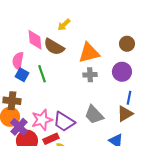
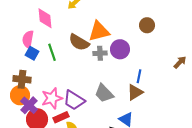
brown circle: (127, 44) -> (147, 25), moved
brown semicircle: (54, 47) -> (79, 42), moved
purple circle: (122, 72) -> (120, 49), moved

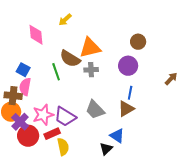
pink semicircle: (28, 39) -> (25, 87), moved
purple circle: (120, 49) -> (128, 66), moved
green line: (52, 52) -> (56, 72), moved

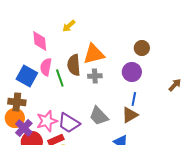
brown semicircle: (70, 59) -> (74, 65), turned 55
blue square: (23, 70) -> (27, 76), size x1.5
pink semicircle: (25, 87) -> (46, 67), moved

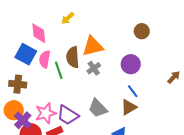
brown circle: (142, 48) -> (142, 31), moved
blue square: (27, 76) -> (26, 54), moved
gray cross: (95, 76) -> (94, 68), turned -32
blue line: (134, 99) -> (133, 91), turned -48
brown cross: (17, 102) -> (18, 84), moved

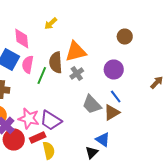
green line: (59, 70) -> (42, 76), turned 42
gray trapezoid: (98, 108) -> (92, 104), moved
pink star: (46, 113) -> (29, 118), turned 30

